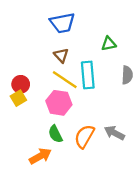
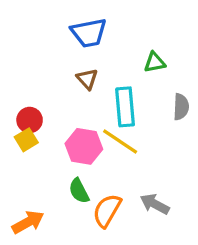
yellow line: (65, 80) -> (120, 141), moved
gray arrow: (114, 133) -> (155, 204), moved
orange semicircle: (84, 136) -> (107, 211), moved
orange arrow: (40, 156) -> (28, 222), moved

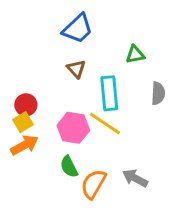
blue trapezoid: (89, 33) -> (78, 29), turned -32
orange arrow: (28, 222) -> (24, 145), moved

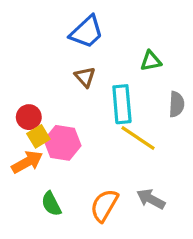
yellow square: (23, 122) -> (38, 136), moved
yellow line: (105, 124) -> (138, 138), moved
pink hexagon: (73, 128) -> (63, 143), moved
green semicircle: (69, 167) -> (51, 204), moved

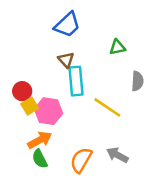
cyan rectangle: (122, 104) -> (76, 81), moved
orange arrow: (27, 162) -> (40, 140), moved

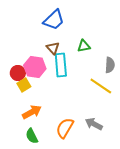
green triangle: (117, 47) -> (84, 46), moved
yellow line: (107, 107) -> (101, 86), moved
pink hexagon: (48, 111) -> (35, 67), moved
green semicircle: (40, 159) -> (32, 136), moved

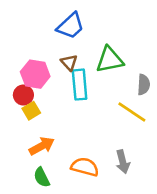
green triangle: (84, 46) -> (110, 60), size x1.6
pink hexagon: (35, 67) -> (35, 74), moved
gray arrow: (94, 124) -> (123, 162), turned -132
orange semicircle: (65, 128) -> (85, 167), turned 75

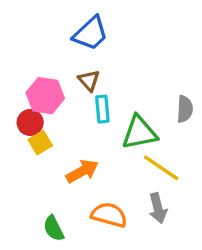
green triangle: (110, 60) -> (139, 133), moved
cyan rectangle: (80, 85) -> (102, 109), size x0.7
yellow line: (132, 112) -> (161, 168), moved
orange arrow: (42, 146) -> (82, 171), moved

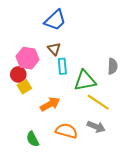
gray arrow: (158, 208) -> (96, 127), turned -54

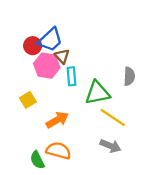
blue trapezoid: (55, 20) -> (50, 40), moved
pink hexagon: (28, 58) -> (47, 66), moved
red circle: (18, 74) -> (33, 46), moved
orange semicircle: (66, 131) -> (59, 151), moved

